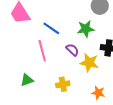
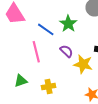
green star: (86, 29) -> (68, 24), moved, turned -30
yellow cross: (63, 84) -> (49, 86), moved

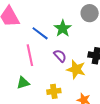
green triangle: (21, 81) -> (23, 83), moved
yellow cross: (49, 86) -> (54, 91), moved

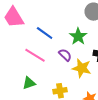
green star: (63, 28) -> (78, 36), moved
pink line: (30, 55) -> (35, 55), turned -45

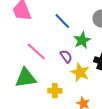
blue line: (45, 33) -> (62, 21), moved
green triangle: (29, 83) -> (26, 78), size x1.6

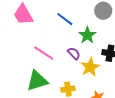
yellow star: (80, 72) -> (90, 67), turned 30

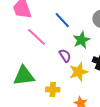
pink line: (44, 53) -> (37, 37), moved

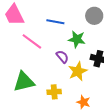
blue line: (62, 20) -> (55, 22), turned -30
green star: (81, 40) -> (77, 39), turned -30

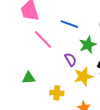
green star: (77, 39) -> (88, 45), turned 30
green triangle: (24, 82) -> (29, 78), size x0.6

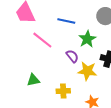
yellow star: (83, 76) -> (87, 71), turned 30

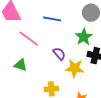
green star: (87, 39) -> (84, 37), moved
green triangle: (33, 80) -> (21, 65), moved, turned 32

